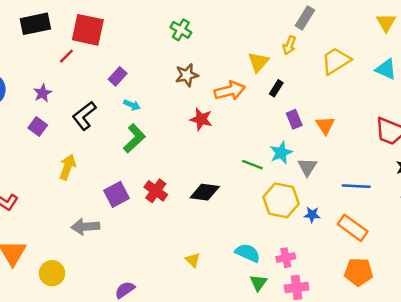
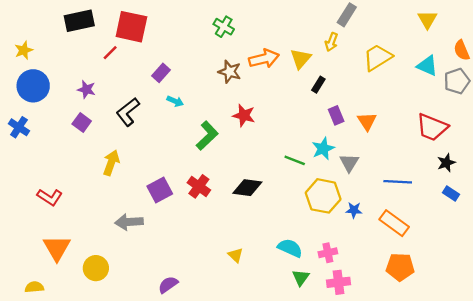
brown star: (187, 75) -> (230, 72), turned 30
orange arrow: (230, 91) -> (264, 59), moved
purple star: (42, 93) -> (86, 89), turned -30
green L-shape: (134, 138) -> (207, 136), moved

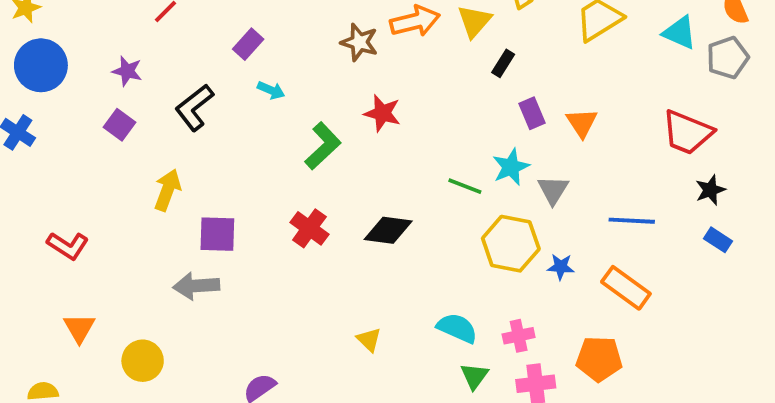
purple square: (160, 190) -> (217, 234), moved, turned 30
orange triangle: (57, 248) -> (79, 328), size x0.7
orange pentagon: (400, 267) -> (599, 359), moved

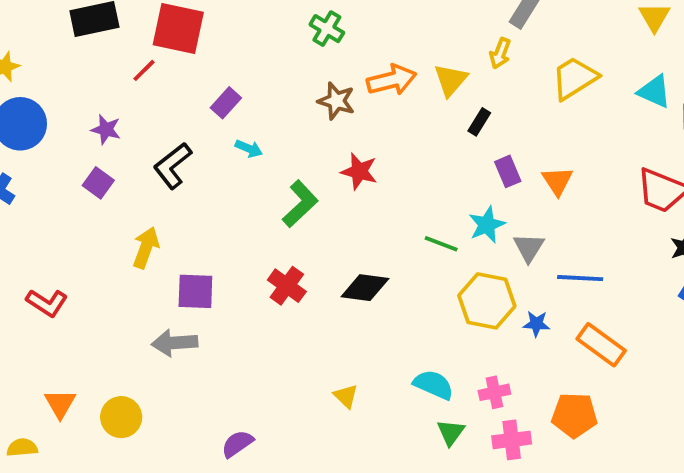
blue line: (632, 221) -> (580, 278), moved
orange triangle: (79, 328) -> (60, 404), moved

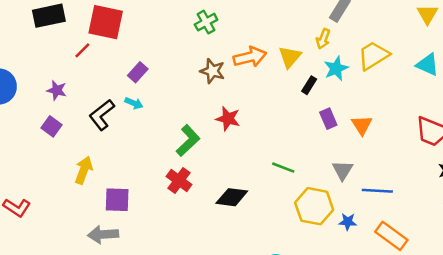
green cross: (327, 29) -> (206, 22), turned 30
cyan arrow: (249, 149) -> (134, 103), moved
cyan star: (487, 225) -> (336, 68), moved
red cross: (287, 286) -> (179, 180), moved

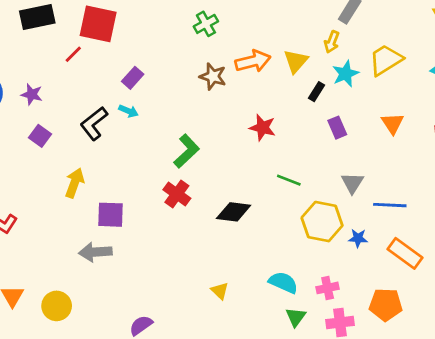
purple star: (57, 90) -> (32, 94), moved
red star: (228, 119) -> (263, 128), moved
orange triangle: (362, 125) -> (393, 123), moved

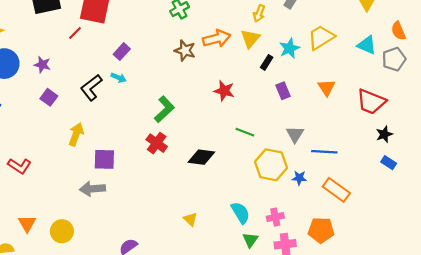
yellow arrow: (332, 42) -> (259, 13), moved
cyan semicircle: (283, 282) -> (240, 213), turned 35

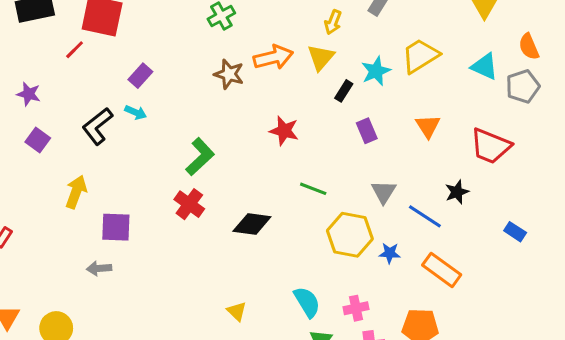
black star: (384, 134) -> (457, 192), moved
blue line: (324, 152) -> (425, 216), turned 30
gray arrow: (92, 189) -> (99, 268), size x0.7

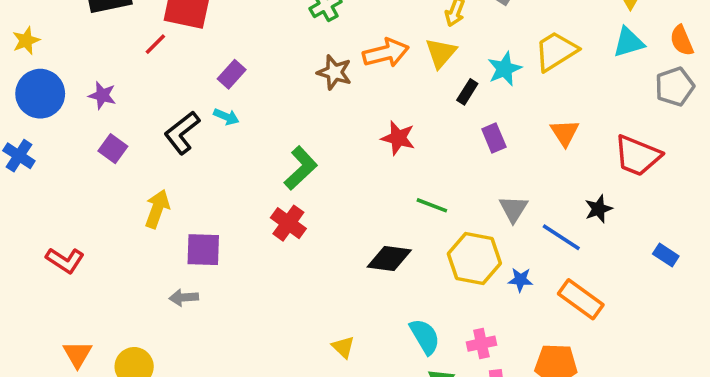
cyan triangle: (484, 66) -> (629, 42), moved, turned -40
black diamond: (252, 224) -> (389, 258), moved

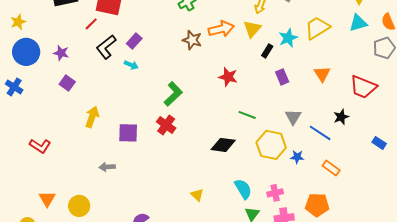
black L-shape: (182, 133) -> (106, 47), moved
purple square: (203, 250) -> (128, 133), moved
orange rectangle: (581, 299) -> (331, 168), size x0.7

